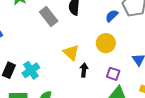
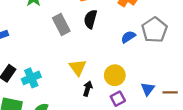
yellow circle: (106, 43) -> (115, 75), moved
purple square: (113, 74) -> (118, 99), turned 32

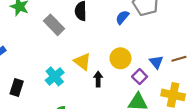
cyan cross: (31, 78) -> (55, 76), moved
purple square: (118, 99) -> (140, 77), moved

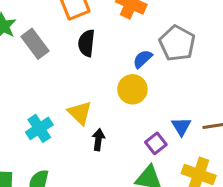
gray rectangle: (54, 25) -> (35, 44), moved
yellow circle: (120, 58) -> (132, 89), moved

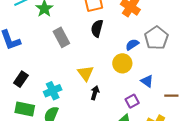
gray rectangle: (35, 44) -> (61, 37), moved
blue triangle: (181, 126) -> (147, 81), moved, turned -32
cyan cross: (39, 128) -> (53, 91), moved

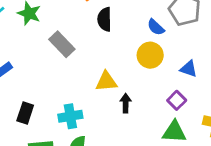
blue semicircle: (132, 45) -> (156, 27), turned -88
yellow triangle: (86, 73) -> (106, 81), turned -42
cyan cross: (53, 91) -> (70, 116), turned 30

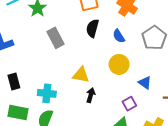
blue semicircle: (156, 27) -> (119, 36), moved
black rectangle: (25, 113) -> (14, 82), turned -49

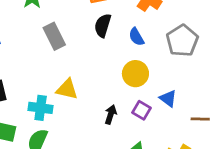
yellow triangle: (81, 75) -> (67, 89), moved
black arrow: (91, 95) -> (111, 115), moved
purple square: (129, 104) -> (141, 110), moved, turned -32

